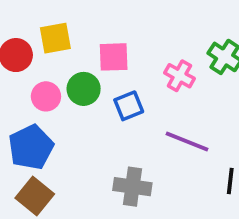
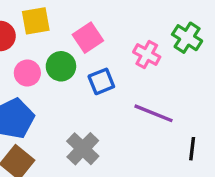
pink square: (114, 57) -> (88, 38), turned -32
gray cross: (132, 187) -> (83, 149), moved, turned 36

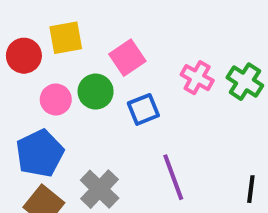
green cross: (187, 38) -> (245, 82), moved
purple line: (153, 113) -> (173, 177), moved, turned 48
gray cross: (83, 149) -> (100, 189), moved

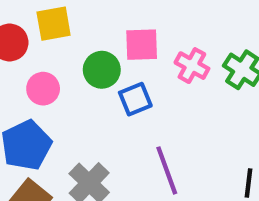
pink square: (127, 58) -> (142, 45), moved, turned 32
green circle: (96, 92) -> (102, 70), moved

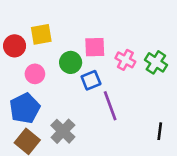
purple line: (167, 170) -> (110, 106), moved

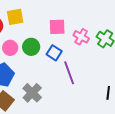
green circle: (71, 62) -> (31, 47), moved
blue square: (91, 80) -> (54, 53), turned -35

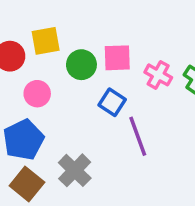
green circle: (31, 47) -> (81, 65), moved

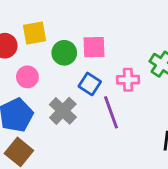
pink cross: (158, 75) -> (128, 80), moved, turned -30
gray cross: (75, 170) -> (63, 111), moved

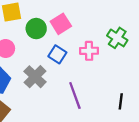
pink square: (94, 47) -> (61, 24), turned -30
purple line: (111, 112) -> (75, 95), moved

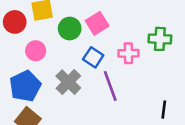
green cross: (117, 38) -> (160, 39), turned -30
purple line: (75, 95) -> (110, 86), moved

